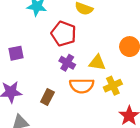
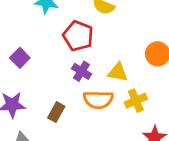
purple square: (16, 53) -> (20, 58), turned -35

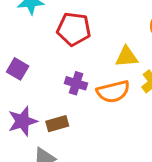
purple cross: (81, 71) -> (76, 83), moved
brown rectangle: (56, 112) -> (57, 124), moved, turned 60

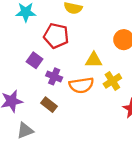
purple square: (18, 69) -> (35, 60), moved
brown rectangle: (57, 124) -> (49, 105), moved, turned 49

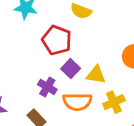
purple square: (35, 60) -> (71, 69), moved

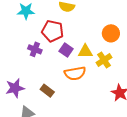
purple cross: (47, 87) -> (35, 49), moved
yellow cross: (114, 102) -> (104, 60), moved

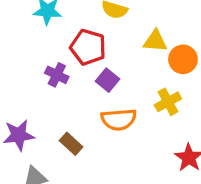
yellow triangle: (85, 51) -> (155, 41), moved

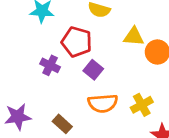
yellow cross: (168, 102) -> (142, 105), moved

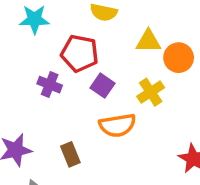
yellow cross: (142, 105) -> (151, 92), moved
brown rectangle: (62, 124) -> (70, 154), turned 30

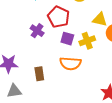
purple square: (102, 86) -> (67, 39), turned -32
yellow cross: (151, 92) -> (87, 41), moved

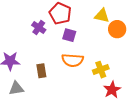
yellow cross: (87, 41) -> (101, 70), moved

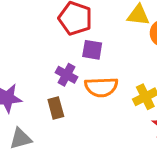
purple cross: (39, 28) -> (67, 75), moved

